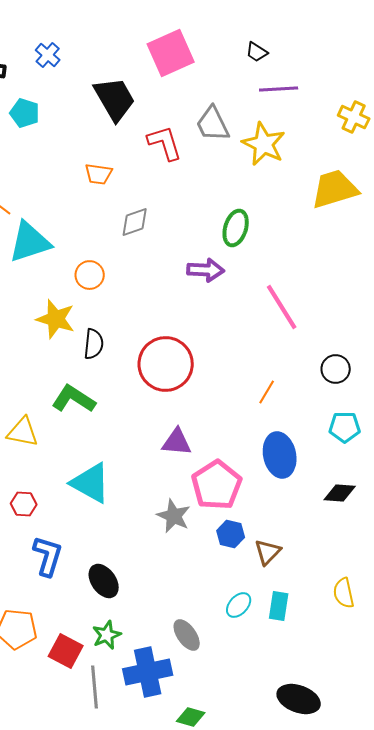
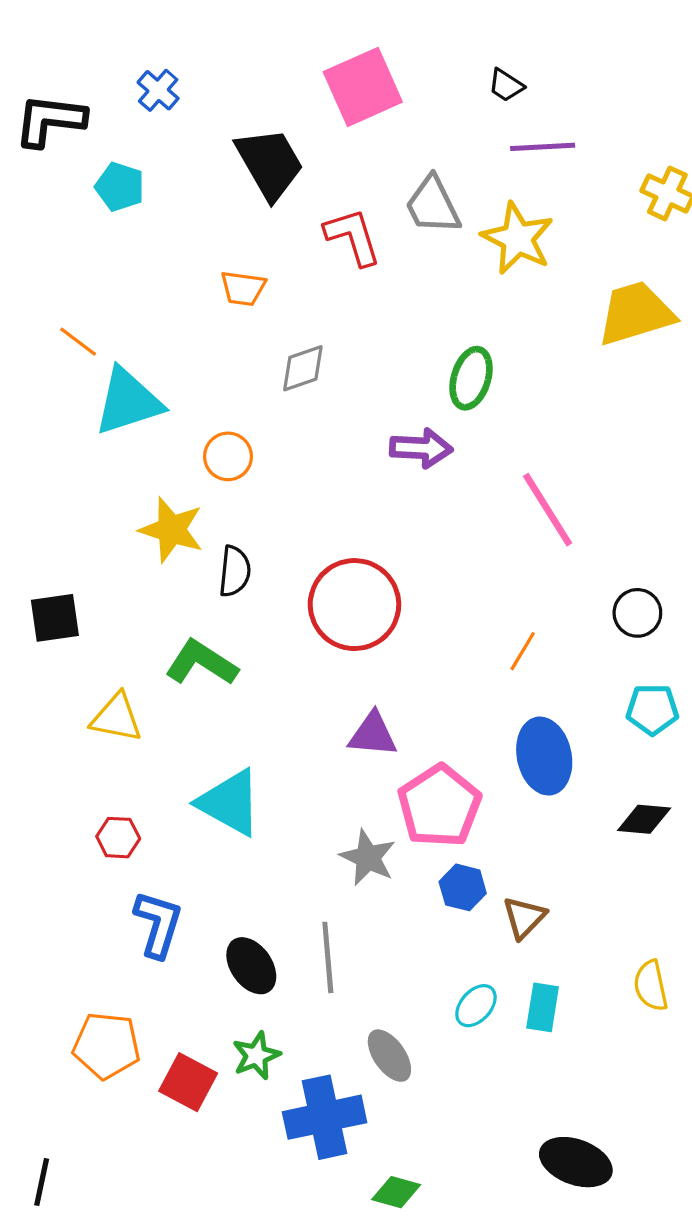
gray line: (95, 687) -> (328, 957), moved

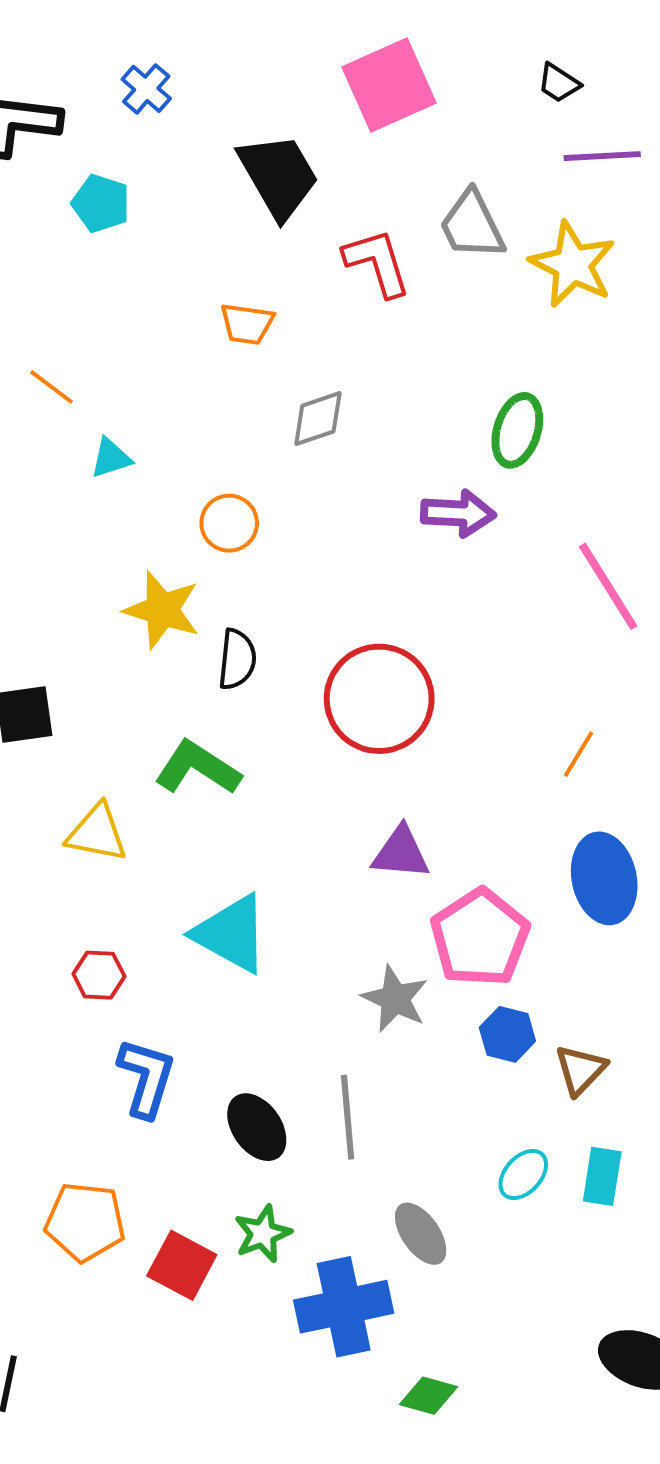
cyan triangle: (128, 402) -> (111, 458), size x0.5

